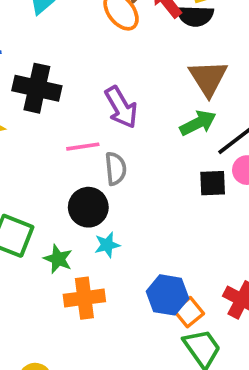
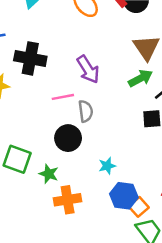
cyan star: (107, 245) -> (107, 166), moved

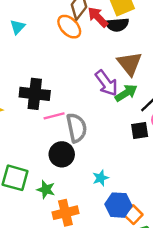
black cross: (30, 58) -> (35, 94), moved
purple arrow: (88, 69) -> (106, 83), moved
gray semicircle: (86, 111) -> (77, 128), size x1.4

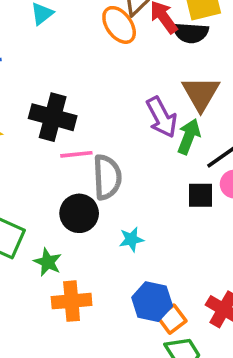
green arrow: (126, 93) -> (189, 137), turned -45
cyan star: (101, 178) -> (131, 239), moved

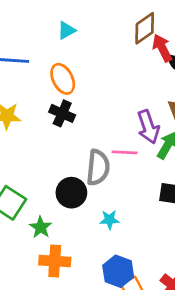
orange ellipse: (119, 25) -> (63, 79), moved
black cross: (53, 117) -> (62, 113), size x0.7
pink line: (76, 154) -> (125, 152), moved

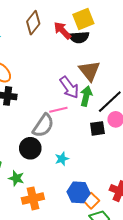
brown diamond: (145, 28) -> (33, 23), moved
gray semicircle: (98, 167) -> (43, 126), turned 45

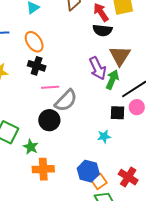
black semicircle: (79, 37) -> (102, 30), moved
pink line: (58, 110) -> (50, 87), moved
cyan star: (62, 159) -> (104, 136), moved

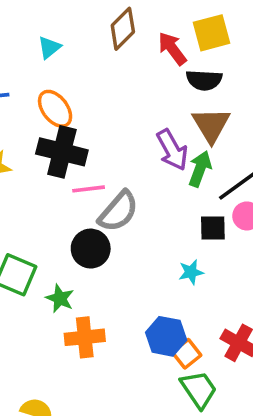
black semicircle: (102, 30) -> (204, 80), moved
black cross: (37, 66) -> (62, 152), size x1.5

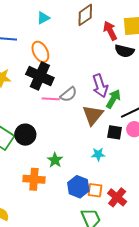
brown triangle: (211, 125) -> (93, 115), moved
gray semicircle: (118, 211) -> (69, 94), moved, size x0.7
black circle: (91, 249) -> (25, 135), moved
green star: (60, 298) -> (55, 160), moved
orange square: (187, 354) -> (95, 190), moved, turned 35

